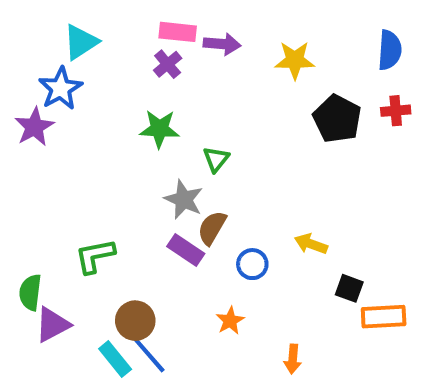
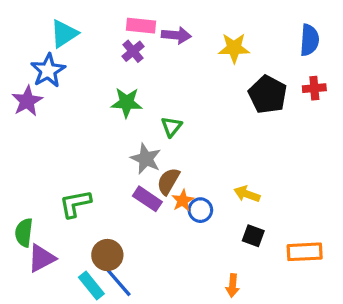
black square: (349, 288) -> (253, 236), moved
orange star: (230, 321) -> (183, 200), moved

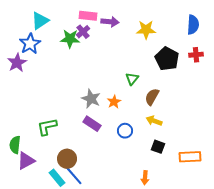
green star: (127, 103) -> (70, 39), moved
green triangle: (172, 127) -> (132, 79), moved
brown semicircle: (168, 181) -> (152, 97), moved
orange star: (183, 200) -> (114, 102), moved

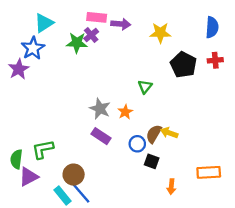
brown semicircle: (152, 97) -> (154, 134), moved
green L-shape: (47, 127) -> (43, 149), moved
black square: (158, 147) -> (152, 161), moved
orange arrow: (145, 178) -> (171, 187), moved

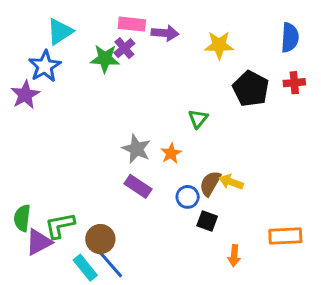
green L-shape: (43, 149) -> (60, 226), moved

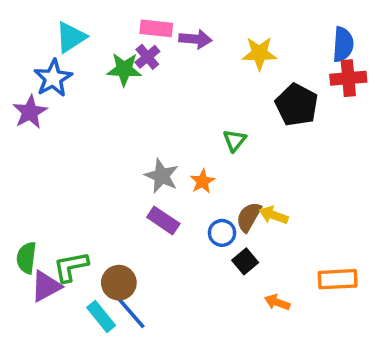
red cross: (294, 83) -> (348, 78), moved, size x1.4
black square: (207, 221) -> (245, 261), turned 30
orange arrow: (234, 256) -> (277, 302), turned 105

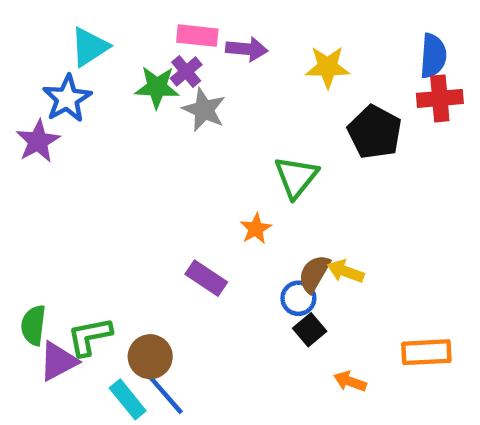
green triangle: (234, 140) -> (296, 177), size x1.5
gray star: (162, 176) -> (204, 110), moved
blue circle: (222, 233) -> (298, 298), moved

